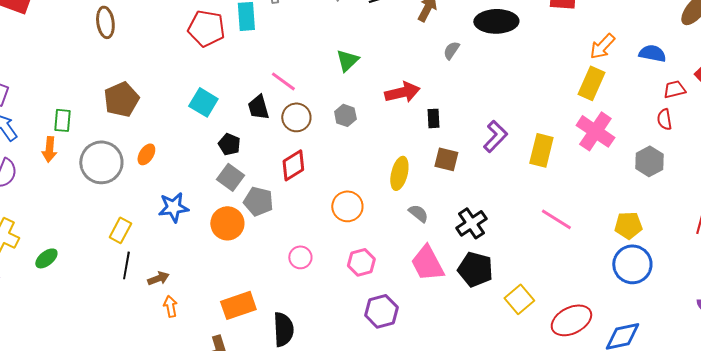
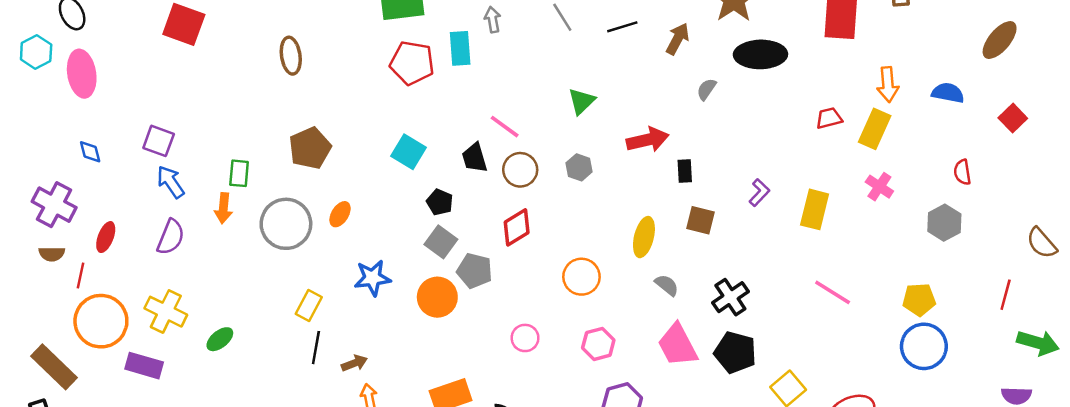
orange arrow: (602, 46) -> (888, 84), turned -48
red trapezoid: (674, 89) -> (829, 118), moved
pink cross: (595, 131) -> (879, 187), size x0.6
purple L-shape: (495, 136) -> (759, 193), size x0.7

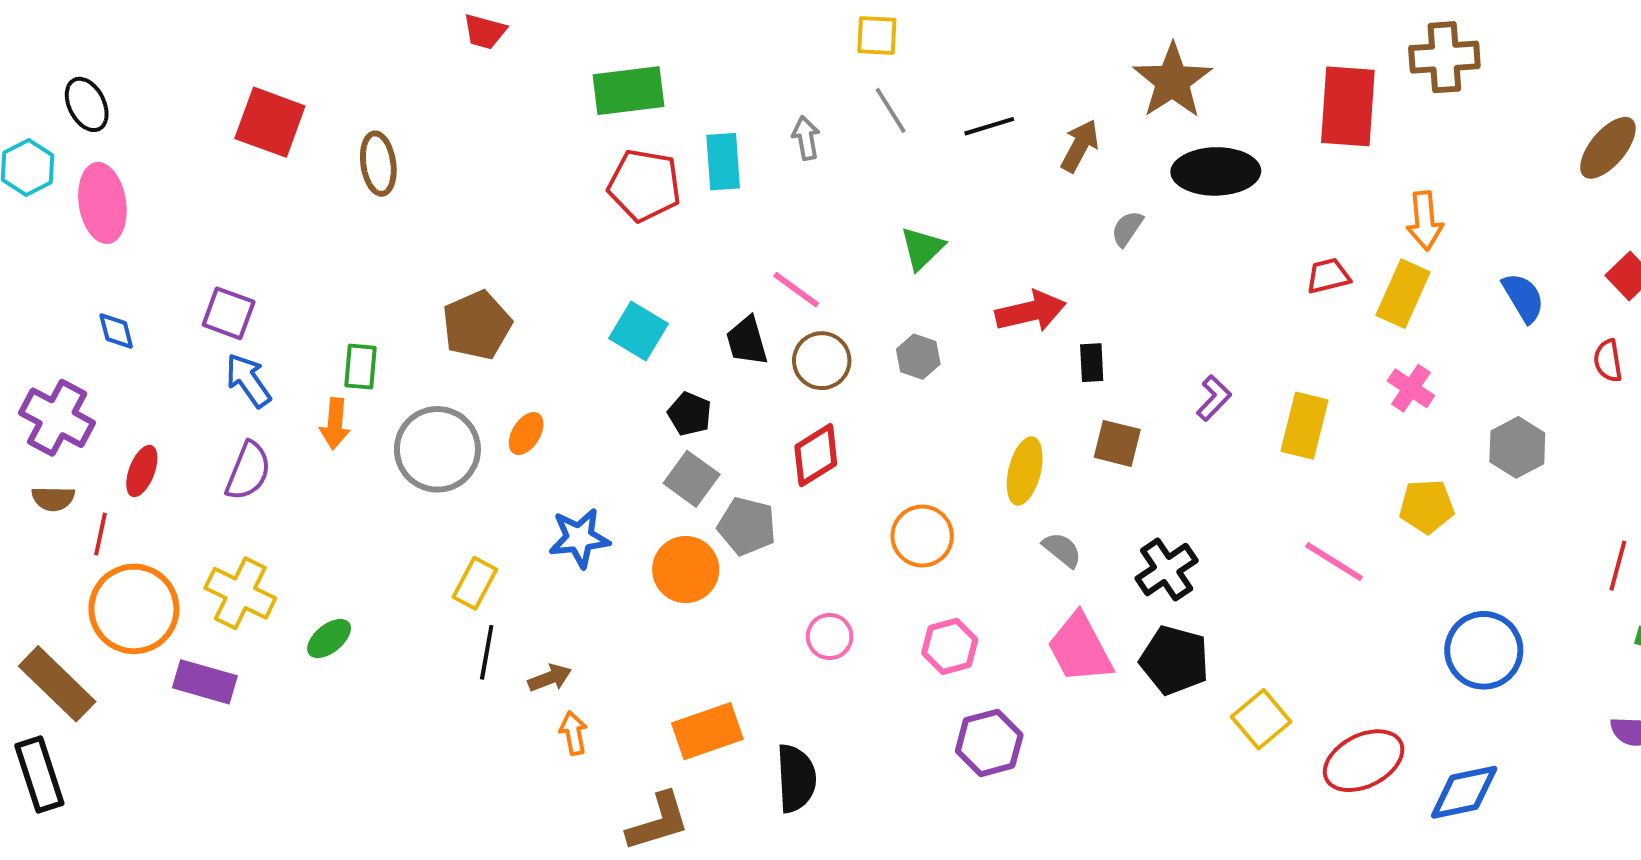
gray arrow: (493, 20) -> (806, 138), moved
brown ellipse: (291, 56) -> (378, 164), moved
blue semicircle: (948, 93) -> (1523, 298), moved, turned 48
red semicircle: (962, 172) -> (1608, 361), moved
yellow pentagon: (919, 300) -> (1427, 506), moved

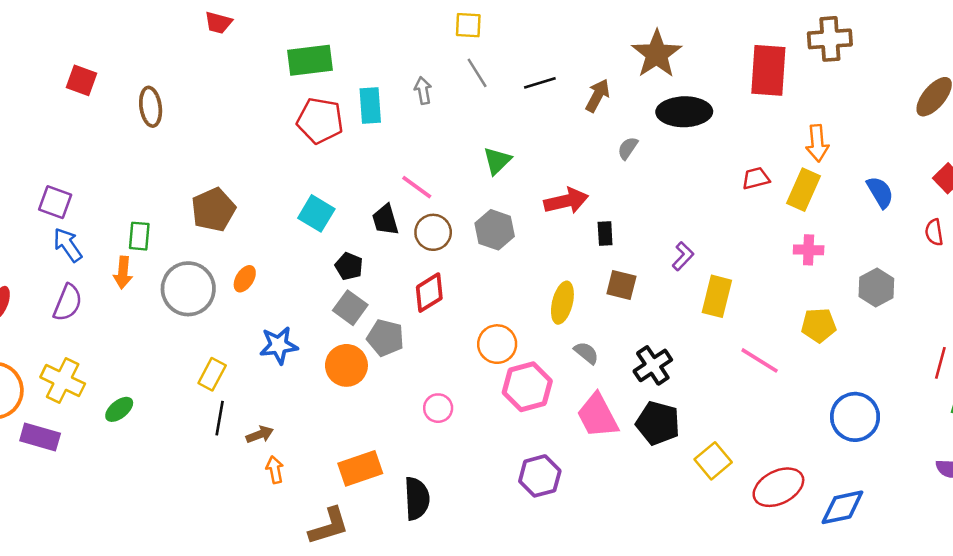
red square: (270, 122) -> (81, 80), size x0.7
gray hexagon: (918, 357) -> (495, 230), size x1.4
pink cross: (1411, 388) -> (809, 250), turned -32
yellow rectangle: (1304, 426) -> (717, 296), moved
pink hexagon: (950, 646) -> (527, 387), moved, size x1.4

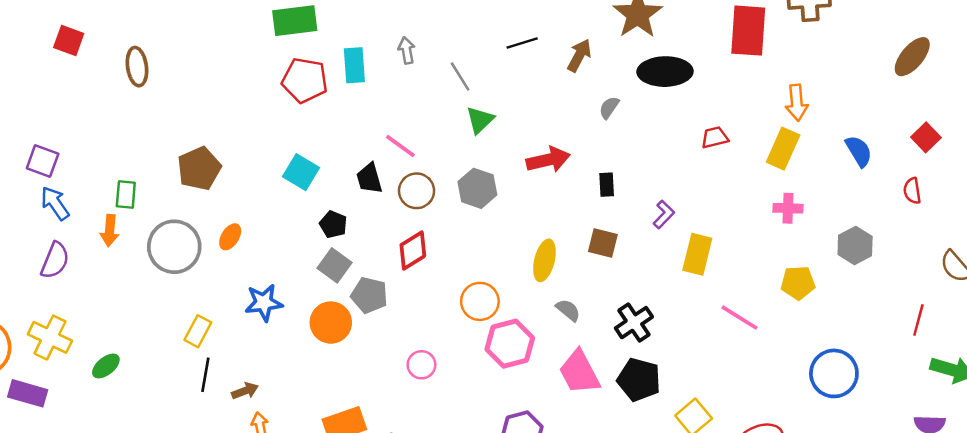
gray line: (477, 73) -> (460, 77), moved
red trapezoid: (756, 178) -> (715, 137), moved
black rectangle: (605, 234) -> (607, 185), moved

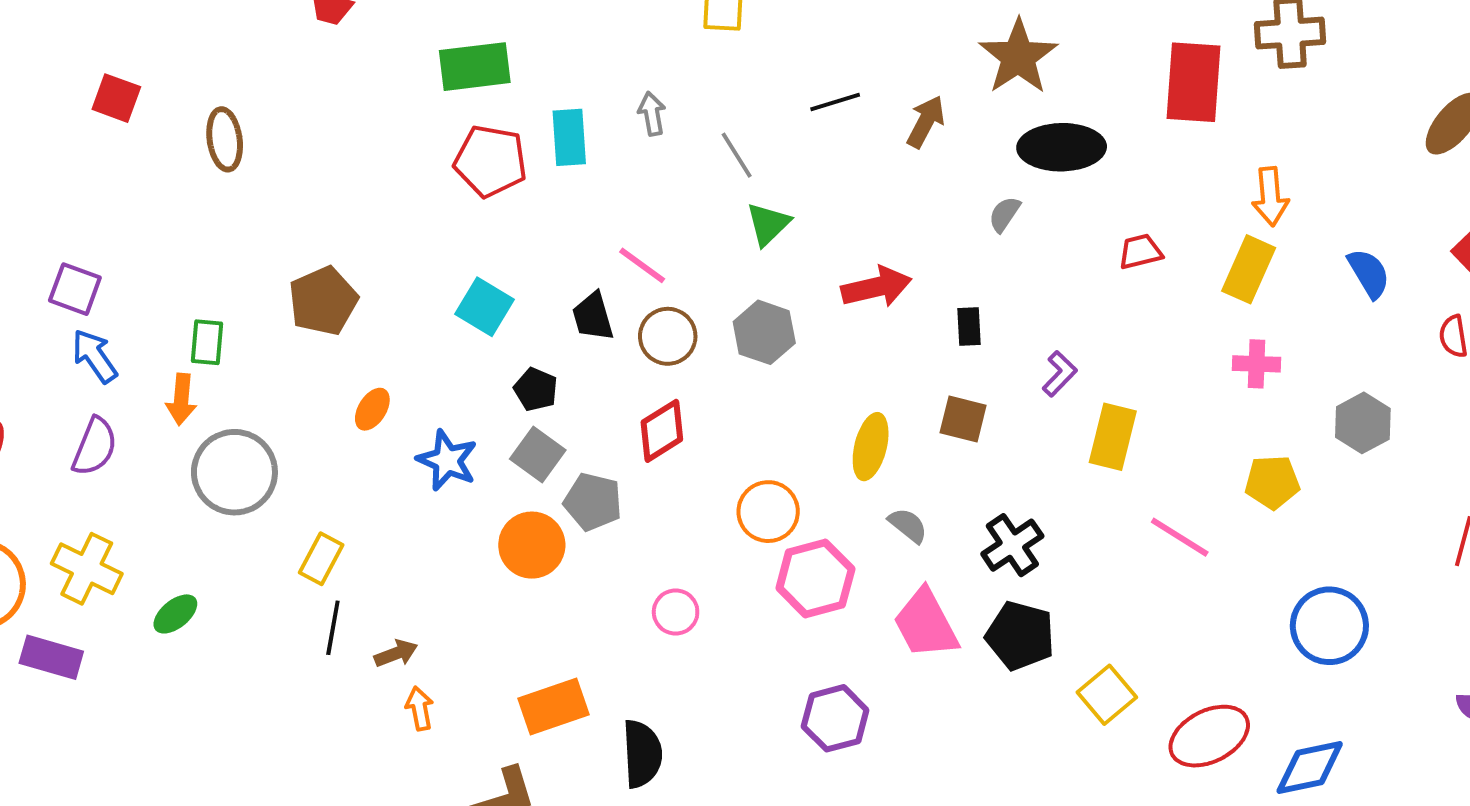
gray semicircle: (609, 108) -> (1004, 214), moved
gray circle: (174, 247) -> (234, 472), moved
blue star: (264, 303) -> (447, 460), moved, turned 30

